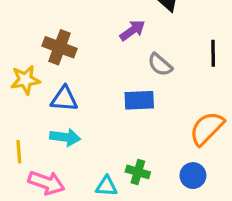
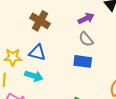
gray semicircle: (160, 65) -> (86, 39), moved
yellow star: (25, 80) -> (13, 57), moved

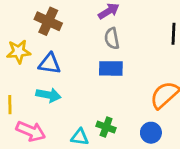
gray semicircle: (86, 39) -> (112, 38), turned 35
yellow star: (13, 57) -> (19, 52), moved

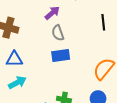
cyan arrow: (48, 95) -> (17, 83), turned -30

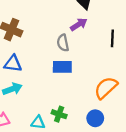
purple arrow: (52, 13) -> (79, 24), moved

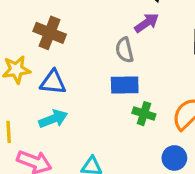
green cross: (59, 114) -> (144, 114), moved

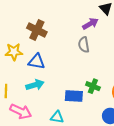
purple arrow: (147, 23) -> (90, 24), moved
blue rectangle: (125, 85) -> (74, 96), moved

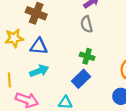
green cross: (93, 86) -> (87, 56), moved
blue rectangle: (74, 96) -> (81, 79), turned -42

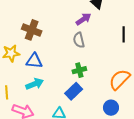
green cross: (87, 56) -> (79, 70), turned -32

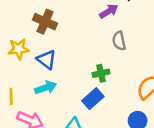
gray semicircle: (79, 40) -> (119, 41), moved
blue triangle: (34, 61) -> (46, 60), turned 30

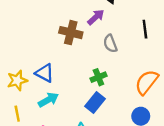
brown cross: (45, 22) -> (71, 33), moved
yellow star: (19, 49) -> (17, 80), moved

